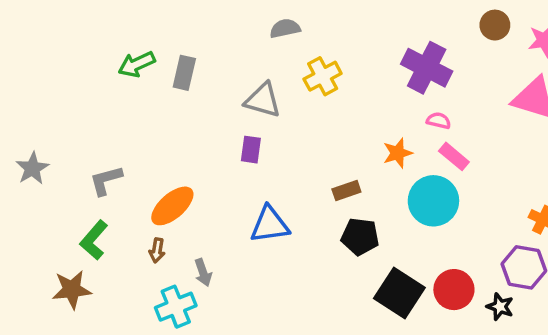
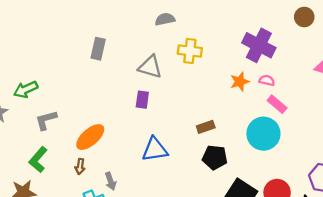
green arrow: (137, 64) -> (26, 89), moved
yellow cross: (323, 76) -> (190, 51), turned 35
orange star: (398, 153) -> (240, 82), moved

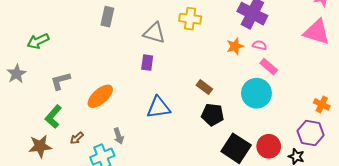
green arrow: (26, 89) -> (38, 41), moved
brown rectangle: (206, 127) -> (204, 87), turned 56
brown arrow: (80, 166) -> (77, 138), moved, turned 40

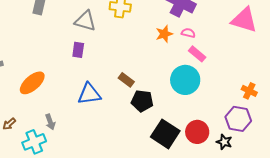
brown rectangle: (204, 87) -> (126, 80), moved

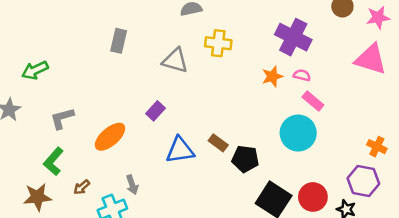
purple rectangle: (78, 50) -> (155, 111), moved, turned 35
brown rectangle: (126, 80) -> (218, 143), moved

